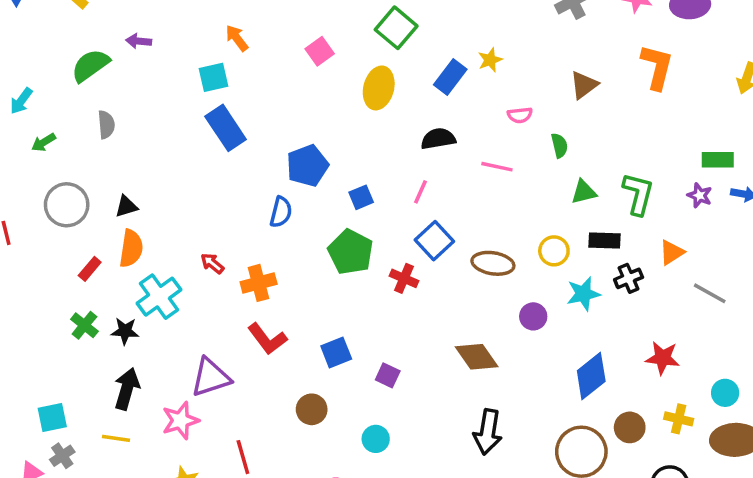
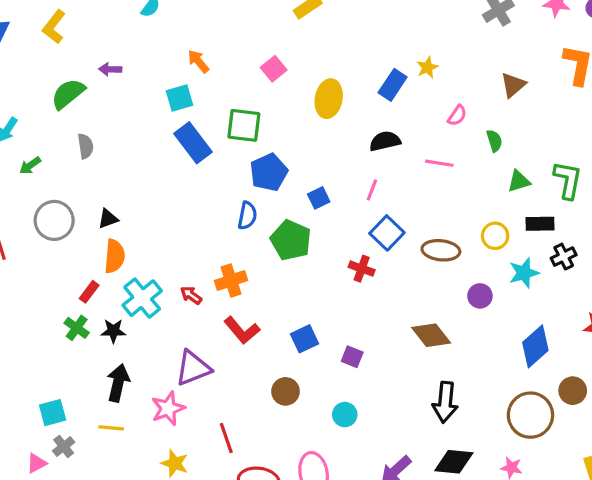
green square: (396, 28) -> (244, 125), moved, turned -30
pink semicircle: (520, 115) -> (457, 115), turned -45
green pentagon: (351, 252) -> (291, 240), moved
red arrow: (212, 263) -> (191, 295), moved
red rectangle: (90, 269) -> (89, 292), moved

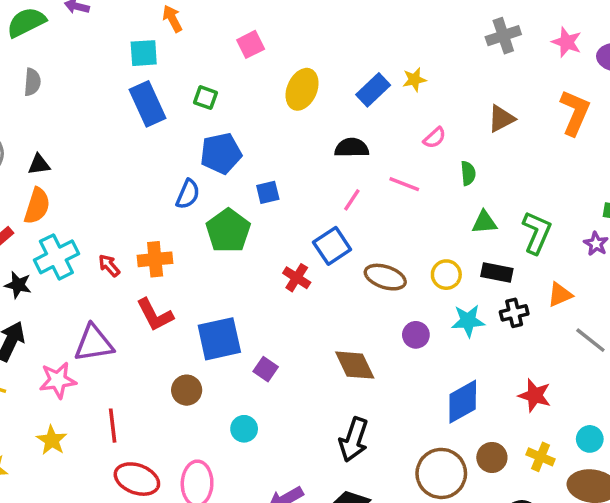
green square: (244, 125) -> (206, 98), size x0.6
pink line: (372, 190) -> (352, 200), moved
blue square: (305, 339) -> (219, 339), size x1.5

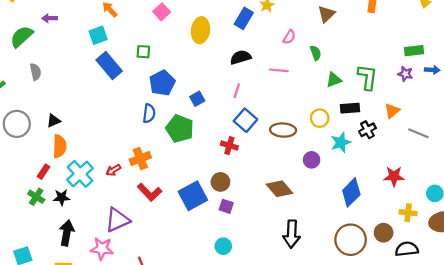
pink line: (352, 200) -> (237, 91), moved
red arrow: (109, 265) -> (113, 170), turned -64
pink star: (58, 380) -> (102, 249), turned 30
brown circle: (187, 390) -> (220, 182), moved
brown circle: (492, 457) -> (384, 233), moved

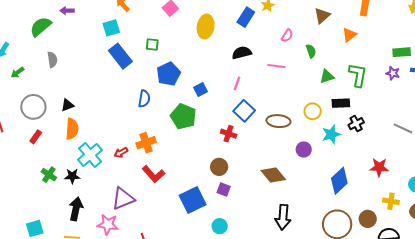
orange triangle: (392, 111) -> (349, 35), moved
blue semicircle: (149, 113) -> (144, 99), moved
red rectangle: (43, 172) -> (36, 137), moved
blue square: (193, 196) -> (193, 200), moved

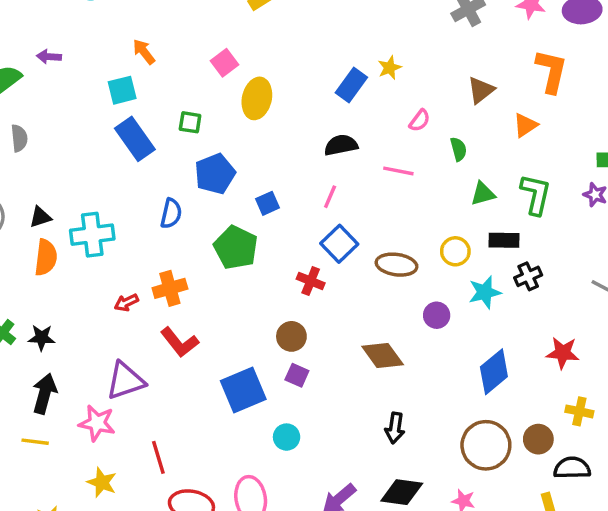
yellow ellipse: (206, 27) -> (257, 98), moved
cyan cross: (90, 155) -> (92, 235), moved, turned 30
black arrow: (283, 217) -> (395, 428), size x0.7

